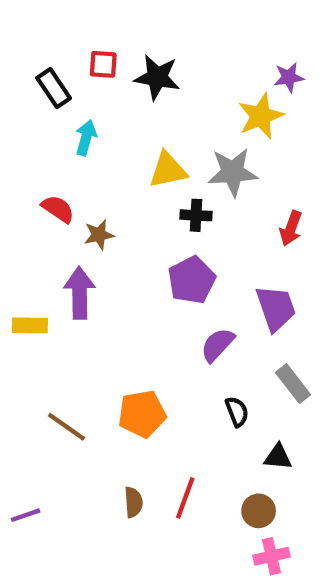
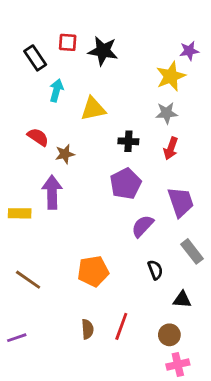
yellow triangle: (168, 170) -> (93, 109), moved
gray star: (233, 172) -> (167, 113), moved, size x0.7
red arrow: (291, 228) -> (171, 148), moved
brown line: (67, 427) -> (28, 280), moved

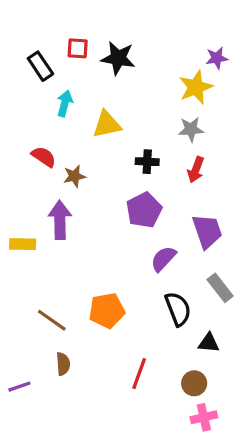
black semicircle: (155, 270) -> (178, 309), size x1.5
brown line: (28, 280) -> (52, 320), moved
brown semicircle: (87, 329) -> (63, 364), moved

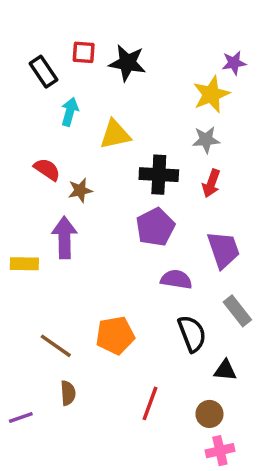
black cross: (147, 162) -> (159, 175), size x1.5
purple semicircle: (163, 259) -> (176, 279), turned 56

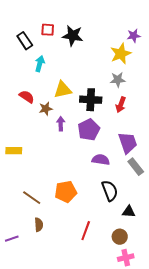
yellow triangle: (115, 134) -> (63, 90), moved
purple arrow: (64, 238) -> (61, 124), moved, size x0.6
gray rectangle: (237, 311) -> (136, 167), moved

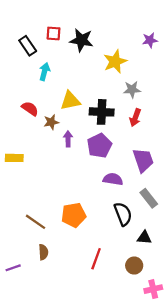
yellow star: (121, 54) -> (115, 61), moved
yellow rectangle: (14, 151) -> (14, 158), moved
gray rectangle: (136, 167) -> (149, 198), moved
pink cross: (126, 258) -> (153, 289), moved

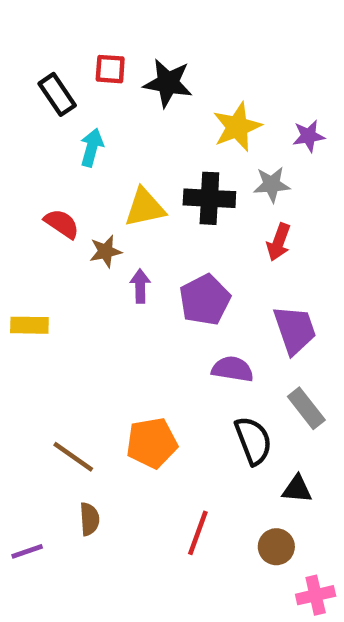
purple star: (150, 40) -> (309, 136), moved
black cross: (102, 112) -> (209, 198), moved

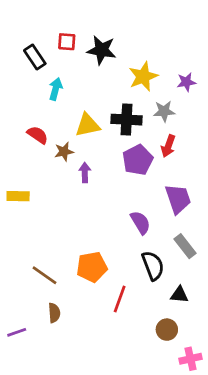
purple pentagon: (205, 300) -> (138, 160), moved
purple semicircle: (232, 369) -> (140, 222), turned 50
red line: (198, 533) -> (120, 299), moved

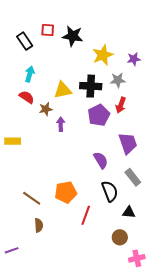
cyan arrow: (56, 89) -> (30, 74), moved
purple line: (17, 332) -> (12, 250), moved

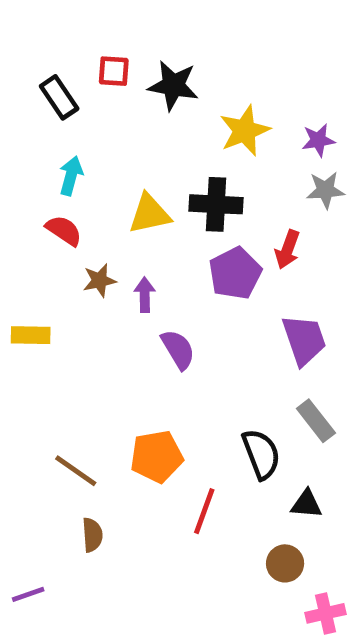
gray star: (118, 80) -> (325, 190), moved
brown star: (46, 109) -> (100, 280), moved
purple semicircle: (101, 160) -> (178, 349), moved

